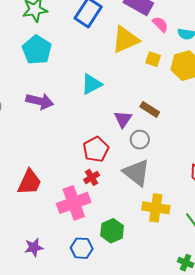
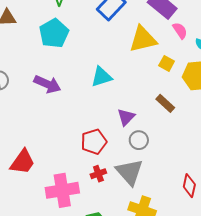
brown rectangle: (150, 109) -> (165, 103), moved
red cross: (92, 177) -> (98, 174), moved

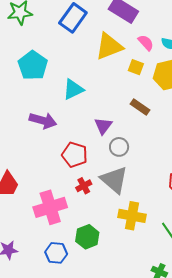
pink semicircle: (180, 31) -> (146, 43), moved
cyan pentagon: (54, 33) -> (33, 65), moved
purple arrow: (47, 84) -> (43, 121), moved
red pentagon: (94, 142) -> (75, 155), turned -30

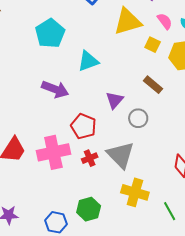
gray circle: (119, 147) -> (138, 118), moved
pink cross: (50, 207) -> (53, 152), moved

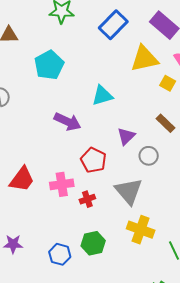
cyan pentagon: (50, 33) -> (49, 65), moved
pink cross: (53, 152) -> (62, 184), size x0.7
red cross: (90, 158) -> (87, 199), moved

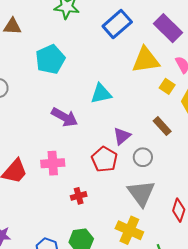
red pentagon: (93, 160) -> (104, 159), moved
pink cross: (62, 184) -> (53, 163), moved
gray triangle: (129, 191) -> (141, 193), moved

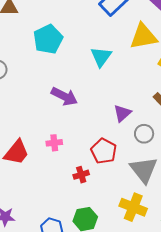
cyan triangle: (101, 94) -> (101, 57), moved, turned -40
red pentagon: (104, 159) -> (104, 151), moved
pink cross: (53, 163) -> (54, 143), size x0.7

